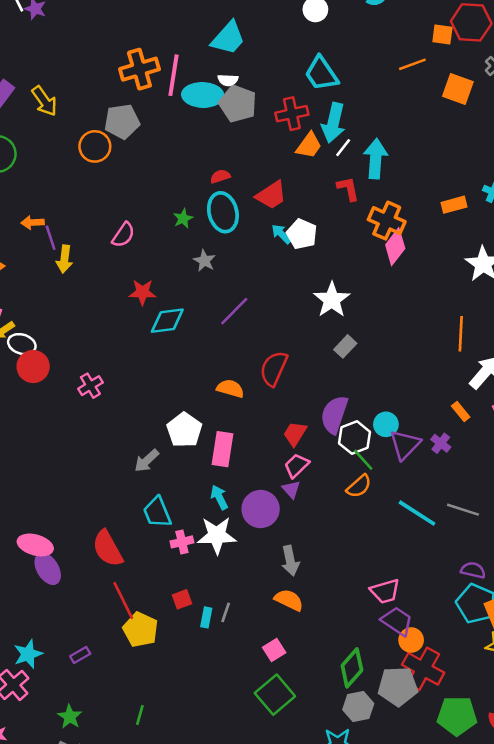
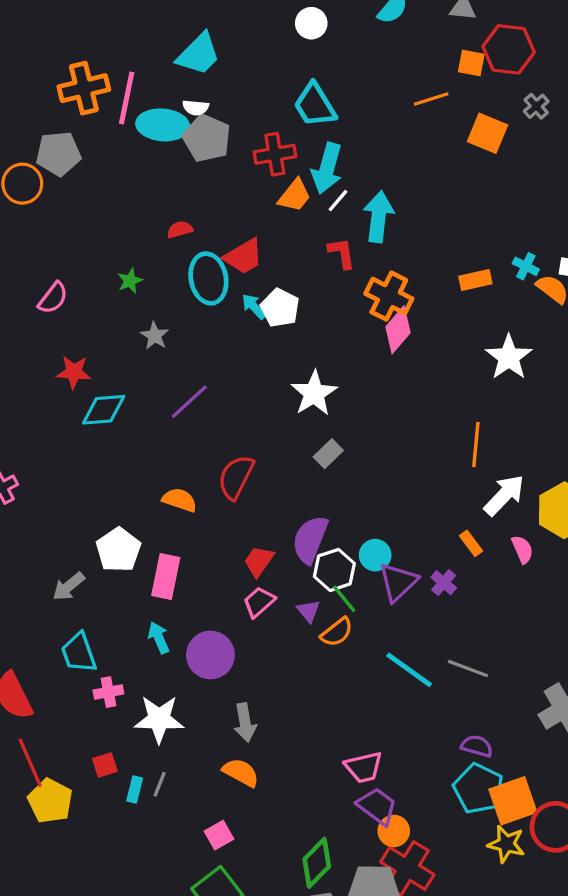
cyan ellipse: (223, 212) -> (208, 278), moved
purple triangle: (291, 489) -> (308, 611), moved
white star: (217, 535) -> (159, 719), moved

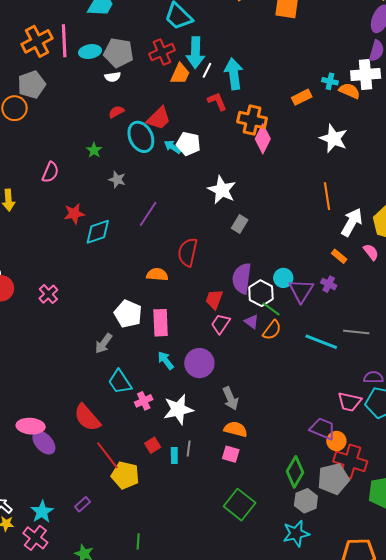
white semicircle: (196, 108) -> (113, 77), moved
cyan ellipse: (163, 125) -> (90, 52), size x0.7
pink trapezoid: (364, 767) -> (349, 402), moved, turned 40
pink square: (219, 835) -> (231, 454), moved, turned -30

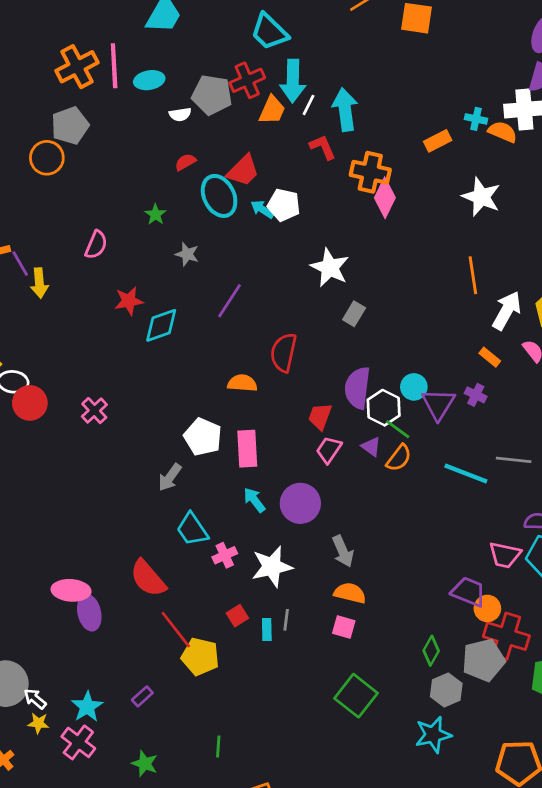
gray pentagon: (119, 53) -> (212, 95), moved
purple ellipse: (44, 443) -> (89, 613), turned 30
green diamond: (295, 472) -> (431, 651), size x0.7

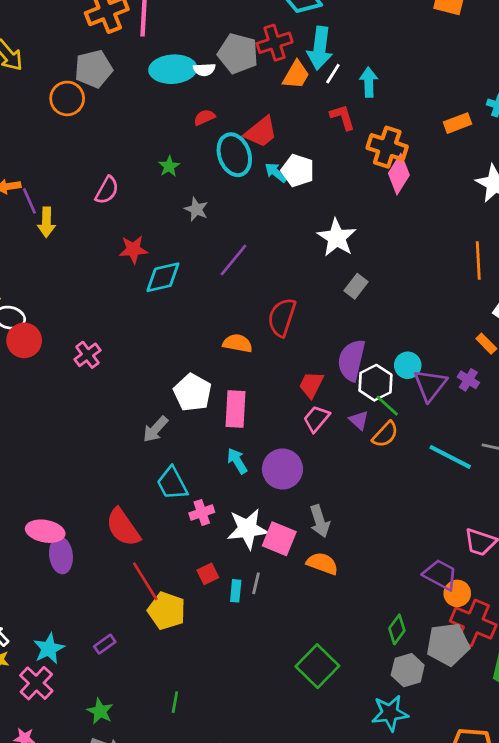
cyan ellipse: (149, 80) -> (173, 69), moved, size x1.5
cyan arrow: (345, 110) -> (369, 82), size x0.7
pink square: (344, 627) -> (279, 539), moved, size x1.4

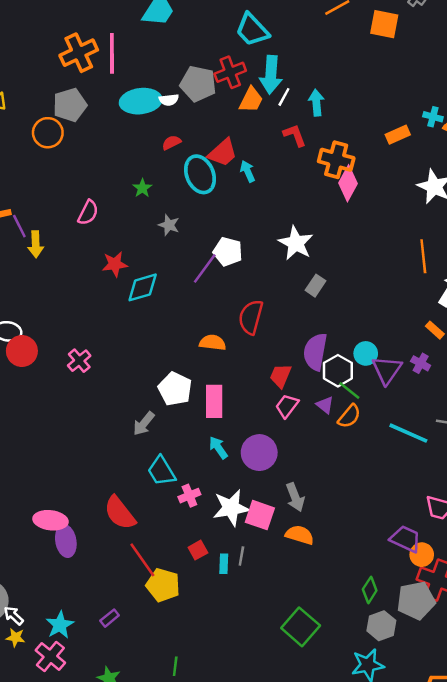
white pentagon: (298, 171) -> (228, 252), moved
cyan arrow: (276, 173) -> (248, 171), moved, turned 30

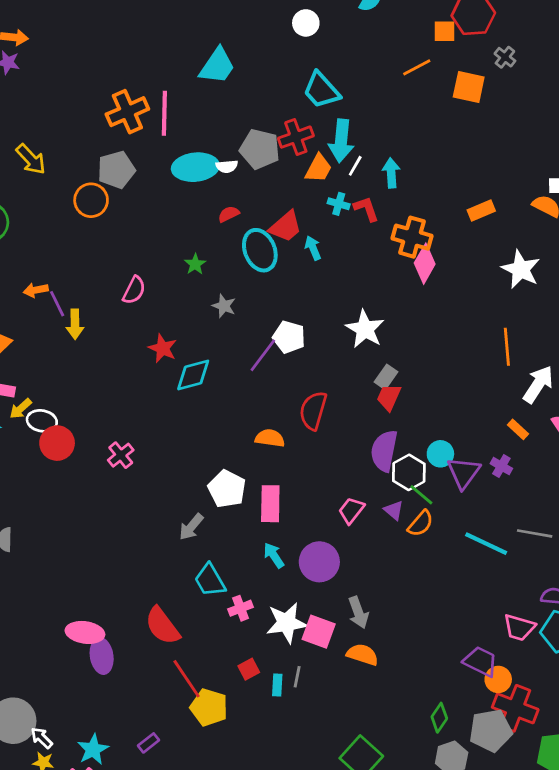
cyan cross: (433, 117) -> (339, 204), moved
red star: (115, 264) -> (163, 348), turned 30
red trapezoid: (281, 376) -> (389, 397), moved

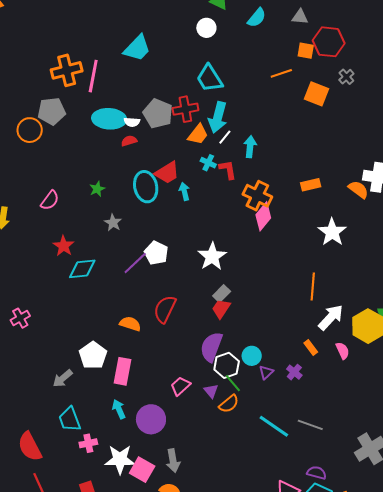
red semicircle: (229, 214) -> (129, 141), moved
purple triangle: (464, 473) -> (266, 372), size x0.6

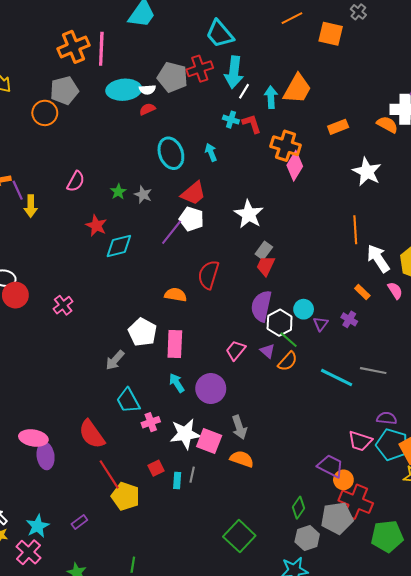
orange trapezoid: (198, 135) -> (297, 89), moved, size x1.4
red trapezoid: (167, 173) -> (193, 193), moved
green star: (97, 189) -> (118, 192), moved
white arrow: (331, 317) -> (378, 258), turned -68

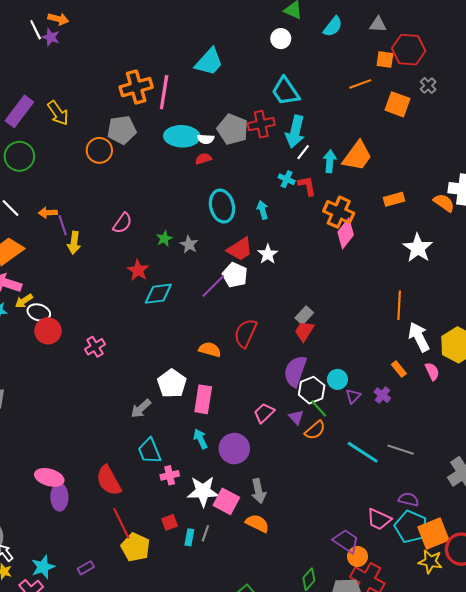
white star: (249, 214) -> (268, 254), moved, size x0.7

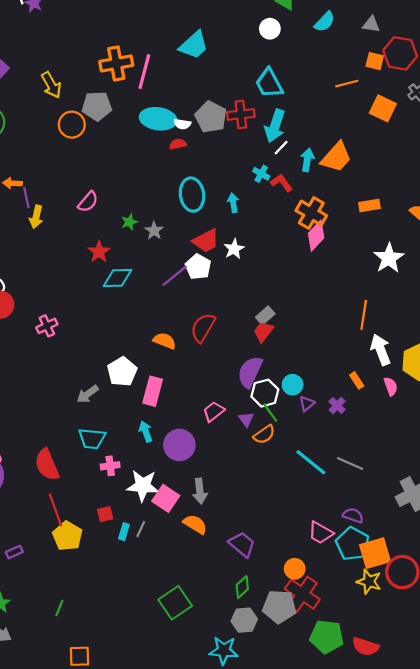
yellow arrow: (58, 113) -> (51, 85), moved
red L-shape: (307, 186) -> (282, 183), turned -30
cyan trapezoid: (149, 451) -> (92, 439), turned -68
purple trapezoid: (346, 541) -> (242, 544), moved

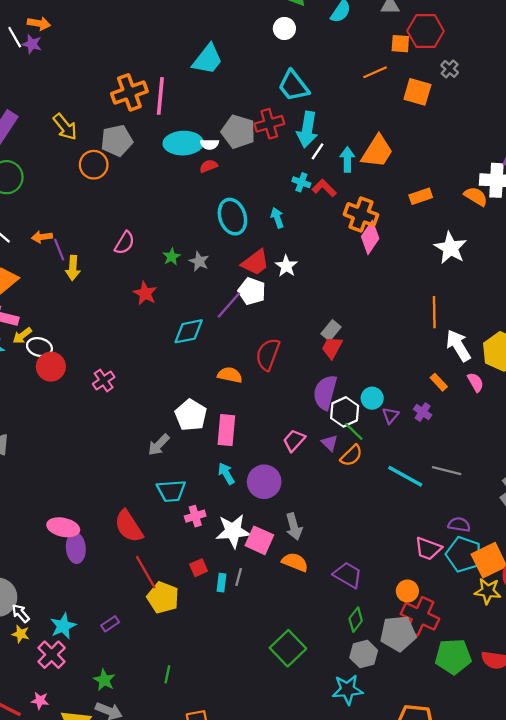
cyan diamond: (117, 278) -> (189, 331), moved

